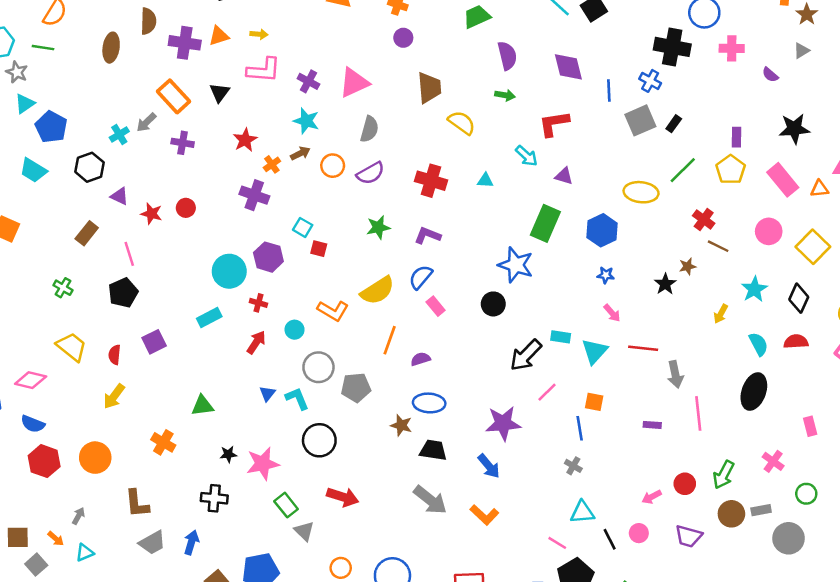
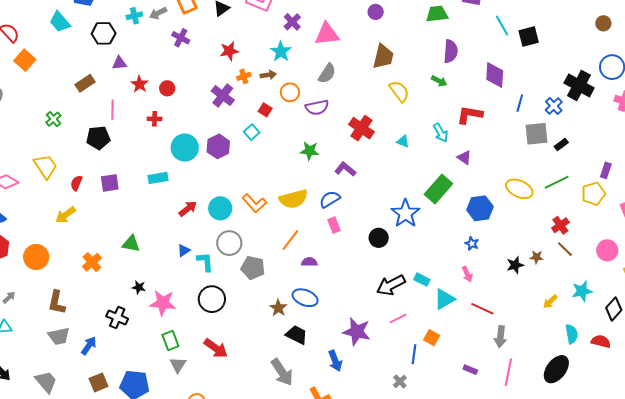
purple triangle: (120, 196) -> (119, 63), turned -49
red square: (319, 249) -> (265, 110), moved
red cross: (258, 303) -> (155, 119), moved, turned -32
cyan circle: (295, 330) -> (220, 208), size x1.5

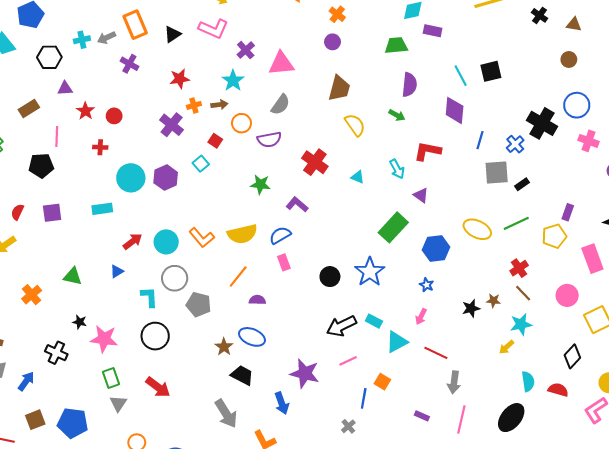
cyan line: (502, 26) -> (461, 76), moved
blue star: (405, 213) -> (370, 272), moved
blue triangle: (184, 250) -> (117, 271), moved
pink arrow: (467, 274) -> (421, 317), turned 49
cyan star: (582, 291) -> (521, 324), moved

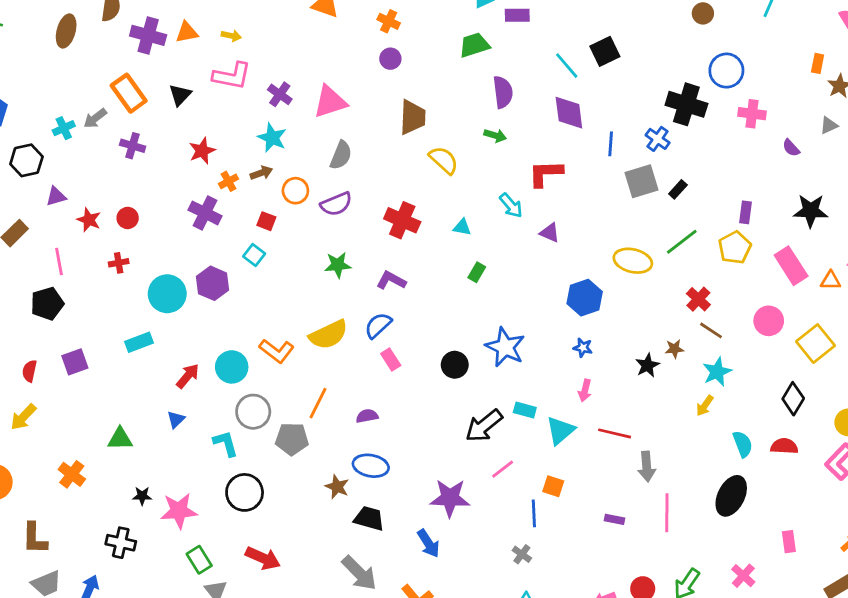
green rectangle: (393, 227) -> (477, 272), moved, size x0.5
orange line: (238, 277) -> (318, 403), moved

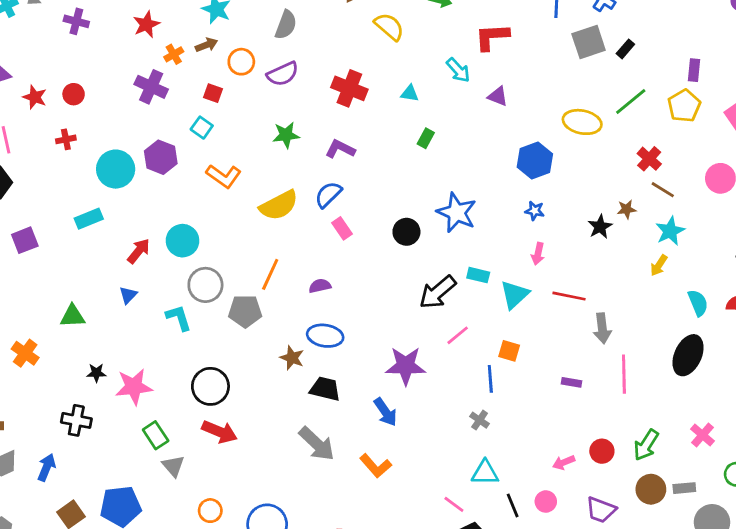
orange L-shape: (277, 351) -> (224, 176), moved
black circle: (245, 492) -> (210, 386), moved

